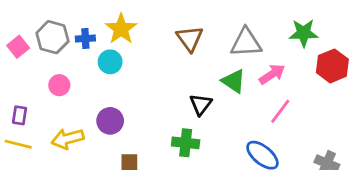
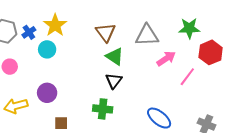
blue cross: (85, 39) -> (29, 32), turned -32
green triangle: (234, 81) -> (115, 57), moved
pink line: (280, 111) -> (187, 77), moved

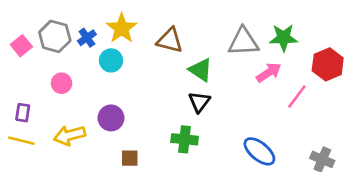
green star: (189, 28) -> (284, 38), moved
brown triangle: (106, 32) -> (170, 40), moved, turned -40

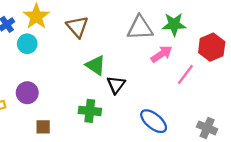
brown triangle: (170, 40) -> (77, 27), turned 35
green triangle: (201, 70) -> (96, 65), moved
black triangle: (199, 102) -> (116, 85), moved

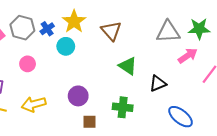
black triangle: (116, 85) -> (158, 84), moved, turned 30
purple circle: (27, 93) -> (78, 96), moved
brown square: (43, 127) -> (90, 122), moved

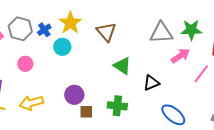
brown square: (90, 122) -> (86, 112), moved

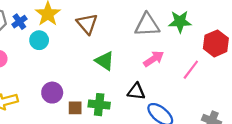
pink arrow: (180, 56) -> (154, 59), moved
black triangle: (151, 83) -> (136, 91), moved, turned 30
brown square: (86, 112) -> (75, 108), moved

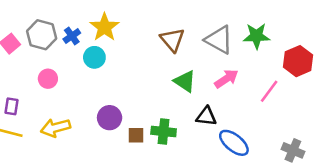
brown triangle: (87, 24) -> (172, 40), moved
gray triangle: (147, 25) -> (219, 40), turned 32
green triangle: (105, 61) -> (185, 81), moved

